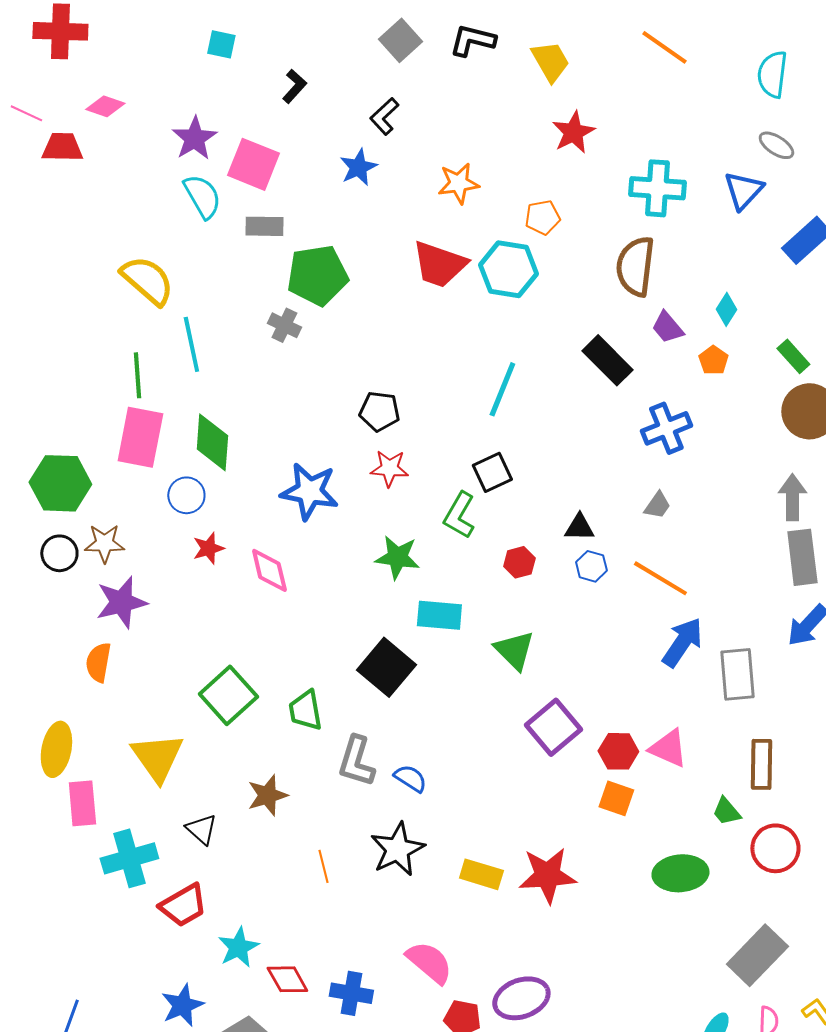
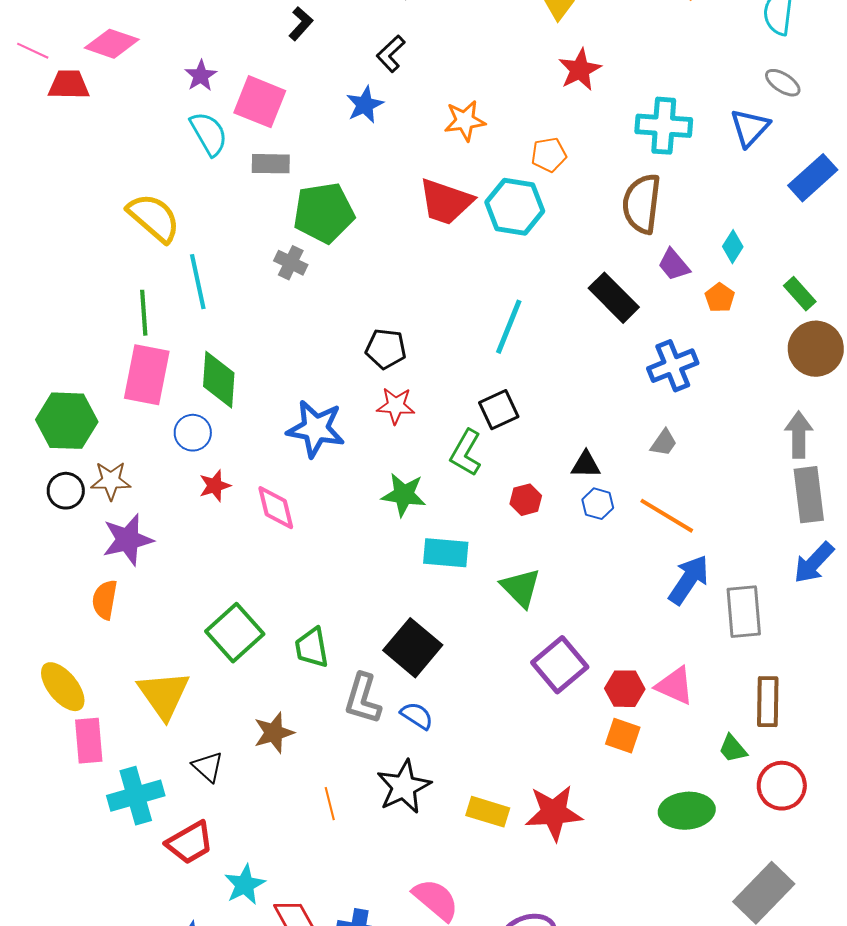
pink diamond: (105, 106) -> (112, 44), size x1.4
purple star: (194, 138) -> (201, 76), size x0.7
black square: (386, 667) -> (413, 648), moved
yellow ellipse: (56, 749) -> (63, 687), turned -50

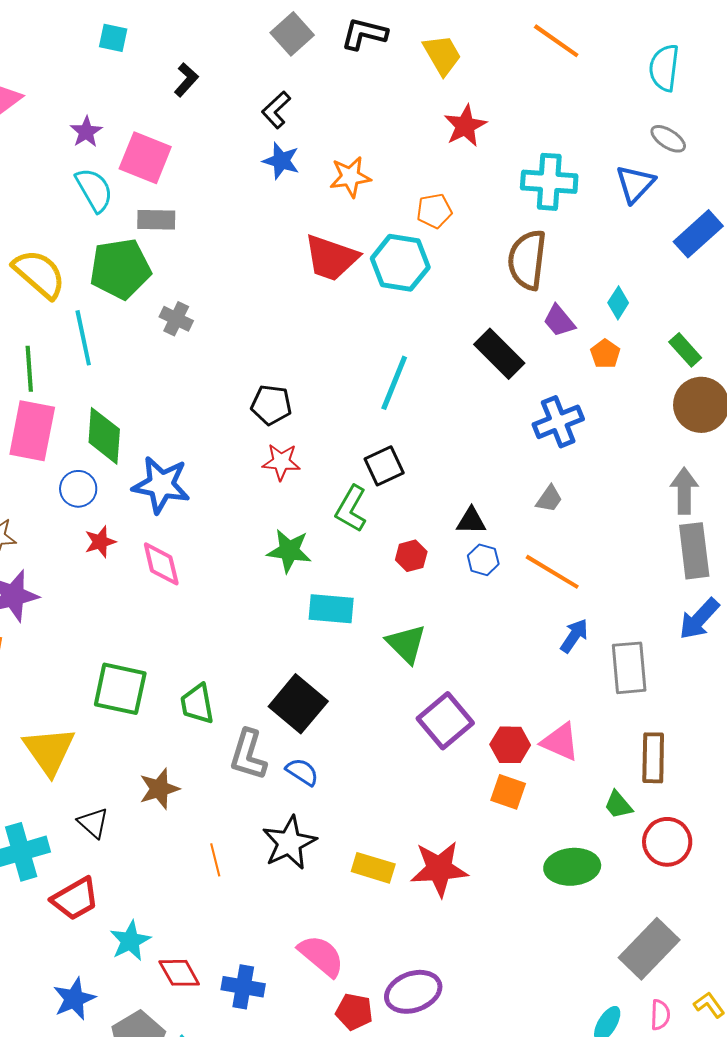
blue star: (365, 105) -> (281, 161), moved, turned -30
green pentagon: (324, 213) -> (120, 269), moved
blue star: (316, 429) -> (161, 485), moved
blue arrow: (689, 580) -> (574, 636), size x0.7
green square: (235, 633) -> (120, 689), turned -36

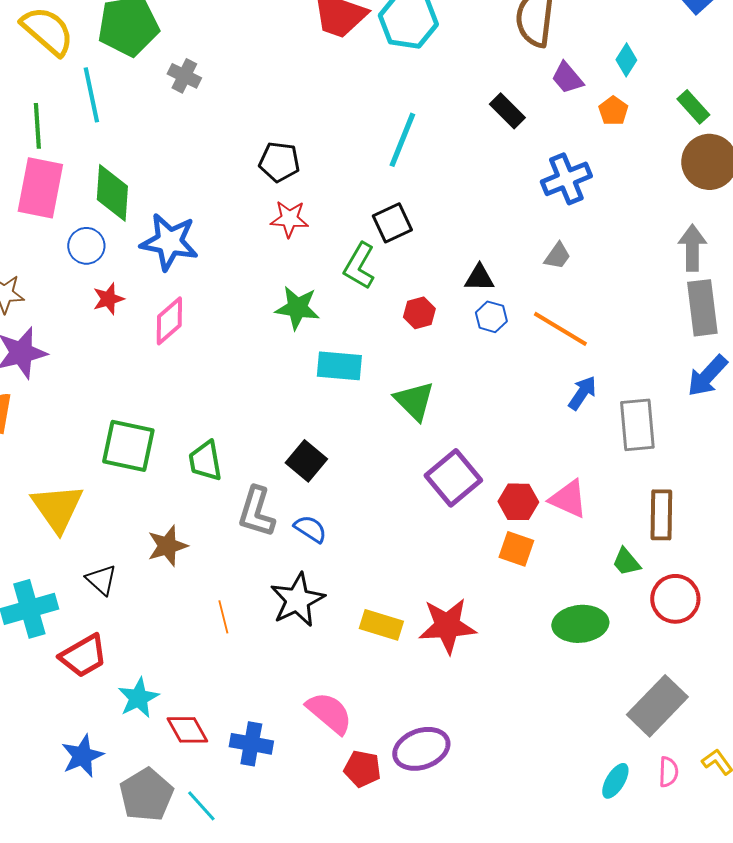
black rectangle: (499, 354) -> (507, 111), size x0.7
pink diamond: (161, 564) -> (169, 321), turned 63
black square: (298, 704) -> (306, 461), size x0.7

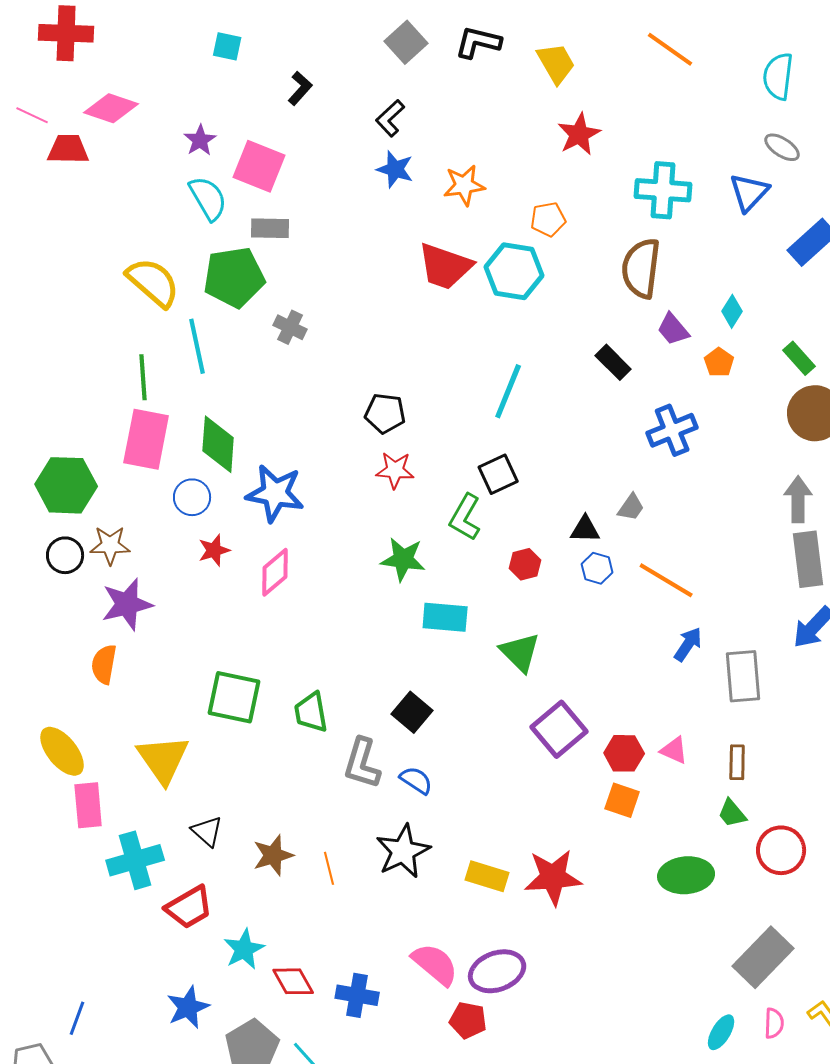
gray trapezoid: (557, 256) -> (631, 507), moved
pink triangle: (568, 499) -> (674, 750), size x0.7
brown rectangle: (661, 515) -> (737, 762), moved, size x0.7
brown star: (167, 546) -> (273, 855), moved
purple ellipse: (421, 749) -> (497, 971), moved

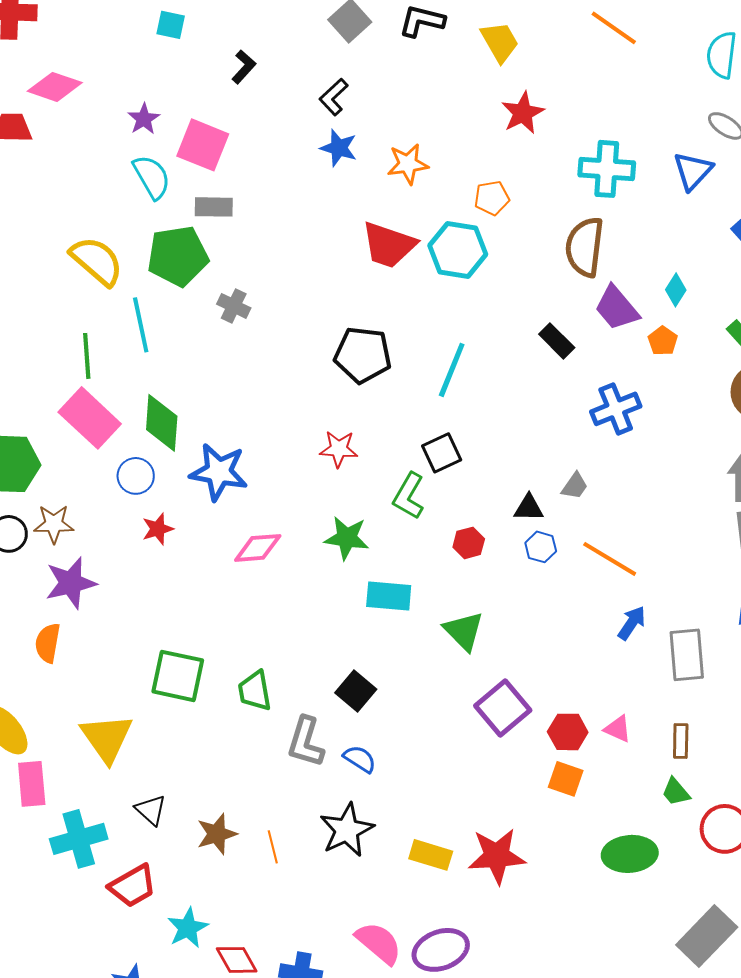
purple trapezoid: (673, 329) -> (617, 308), size x1.4
black pentagon: (385, 413) -> (363, 355), moved, size x1.4
pink rectangle: (146, 439) -> (90, 418), turned -58
pink diamond: (275, 572) -> (258, 548), moved, turned 36

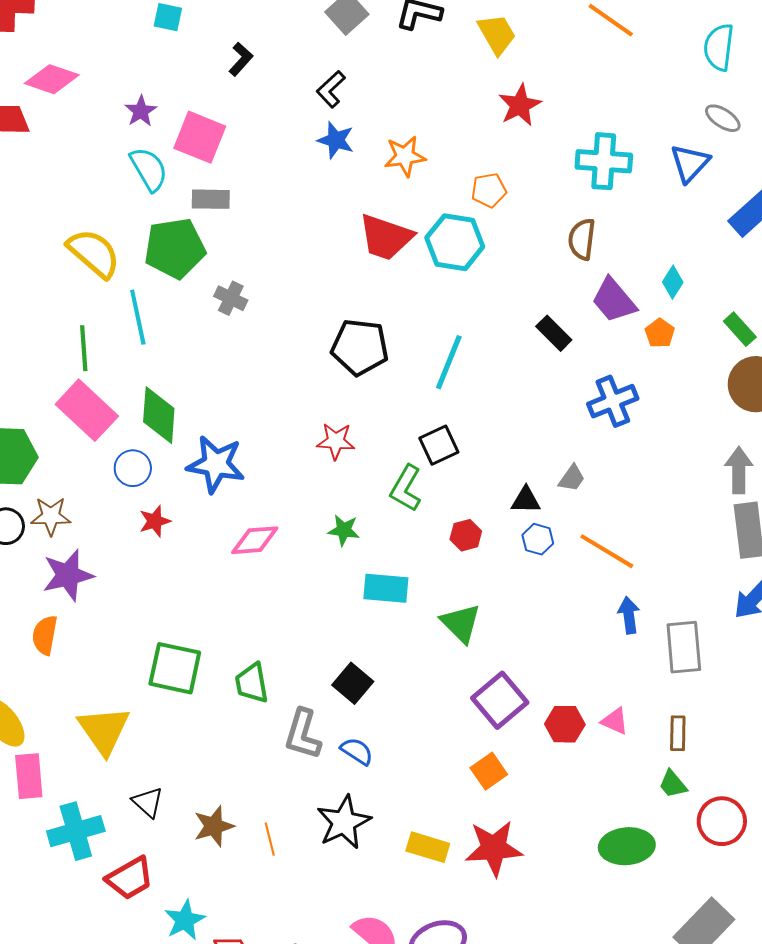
brown semicircle: (585, 247) -> (582, 239), size x0.7
green star: (347, 538) -> (344, 530), size x0.7
blue arrow: (632, 623) -> (629, 615), turned -42
orange square: (566, 779) -> (489, 771), moved, turned 36

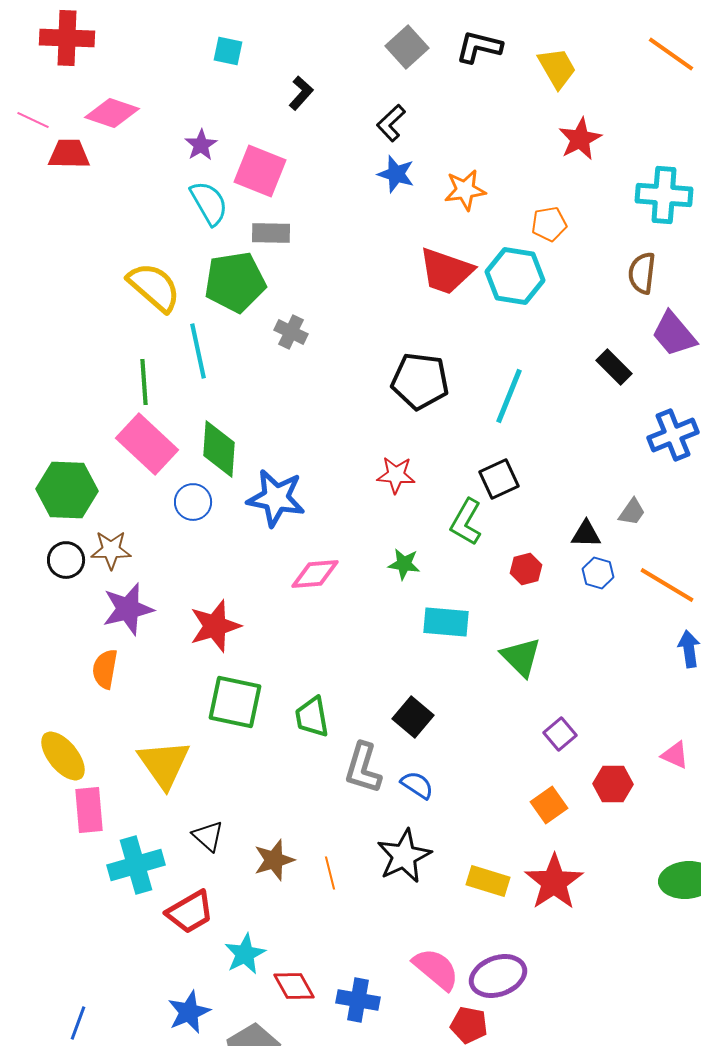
red star: (155, 521) -> (215, 626), moved, size x1.6
purple square: (500, 700) -> (560, 734), size x0.6
red hexagon: (565, 724) -> (613, 784), moved
red star: (494, 848) -> (554, 882), turned -30

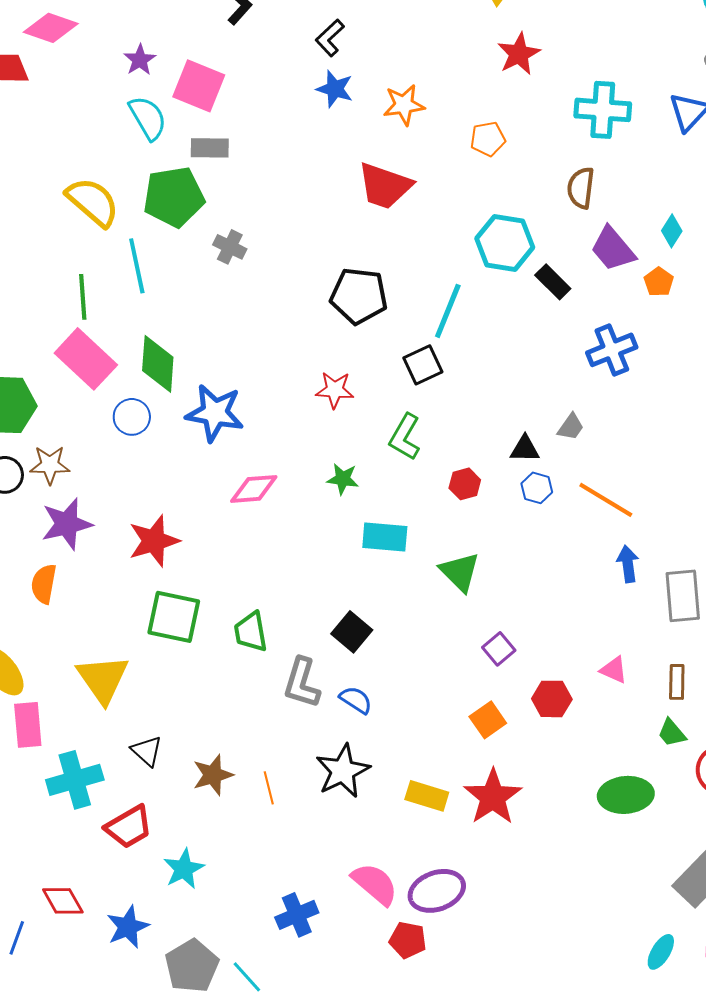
cyan hexagon: (515, 276) -> (505, 243), moved
black square: (499, 479) -> (423, 365), moved
red diamond: (294, 986) -> (63, 901), moved
blue cross: (358, 1000) -> (297, 915), turned -33

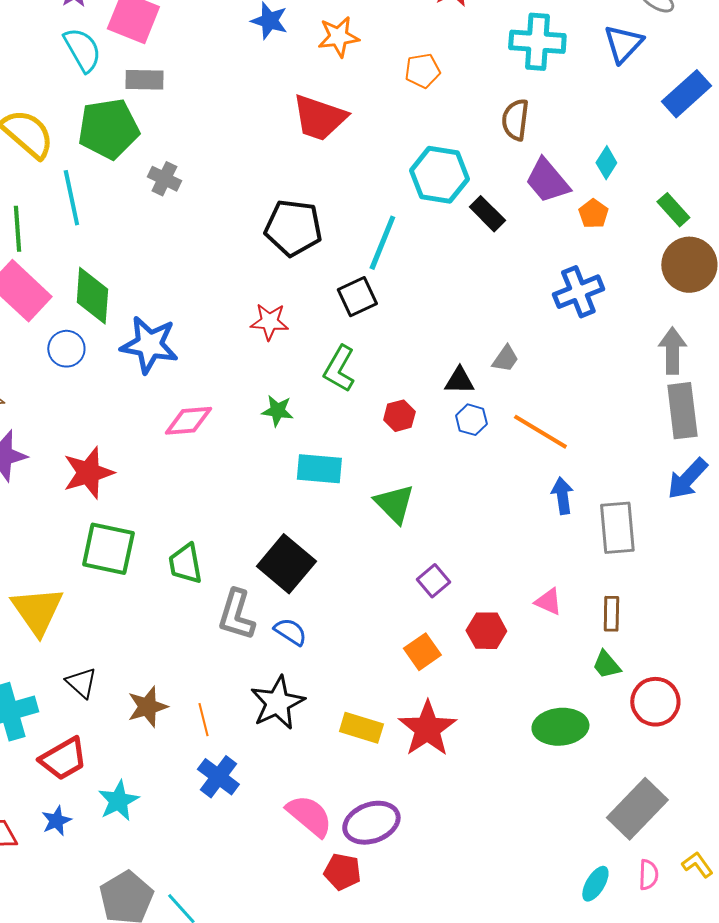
blue cross: (612, 350) -> (578, 292), moved
black square: (352, 632) -> (286, 564), size x1.4
blue cross: (297, 915) -> (218, 777), moved, turned -30
blue star: (128, 927) -> (56, 821), moved, size x0.7

